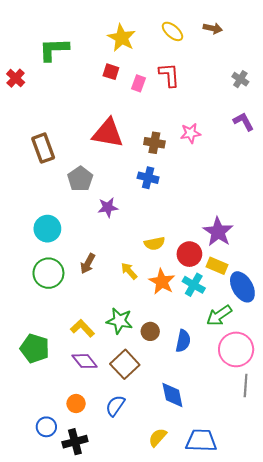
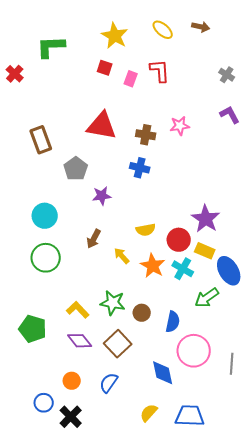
brown arrow: (88, 264) -> (94, 239), moved
pink circle: (236, 349) -> (194, 351), moved
black cross: (75, 442) -> (71, 417), turned -30

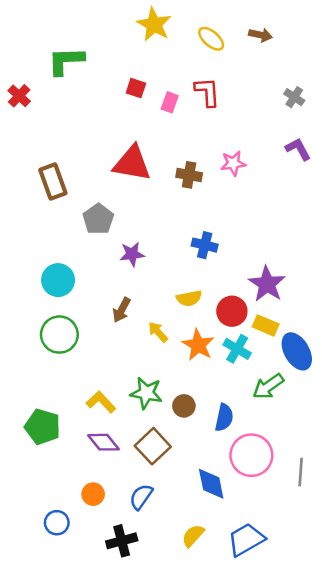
yellow star: (115, 36) -> (154, 24), moved
blue cross: (140, 168) -> (205, 245), moved
blue trapezoid: (190, 416) -> (246, 540), turned -32
black cross: (71, 417) -> (122, 541), moved, turned 30

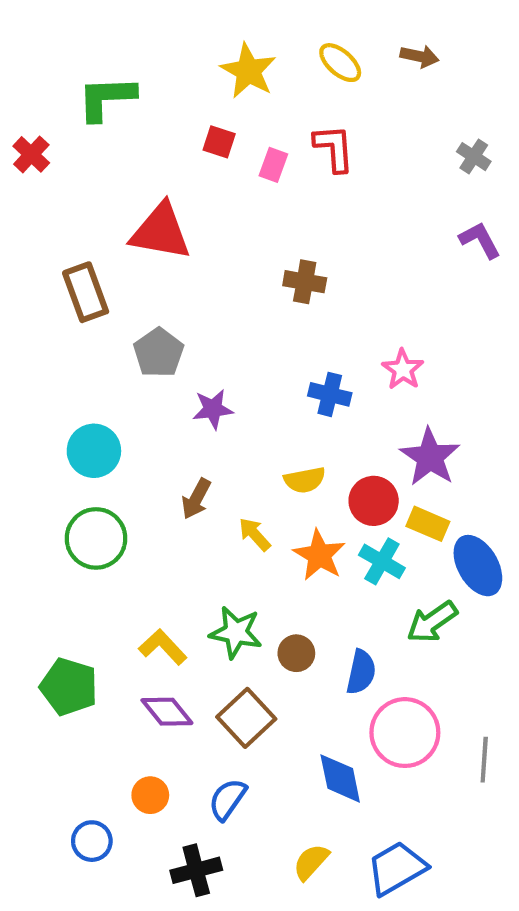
yellow star: (154, 24) -> (248, 71), moved
red triangle: (132, 163) -> (161, 232), moved
pink star: (233, 163) -> (403, 369), moved, turned -30

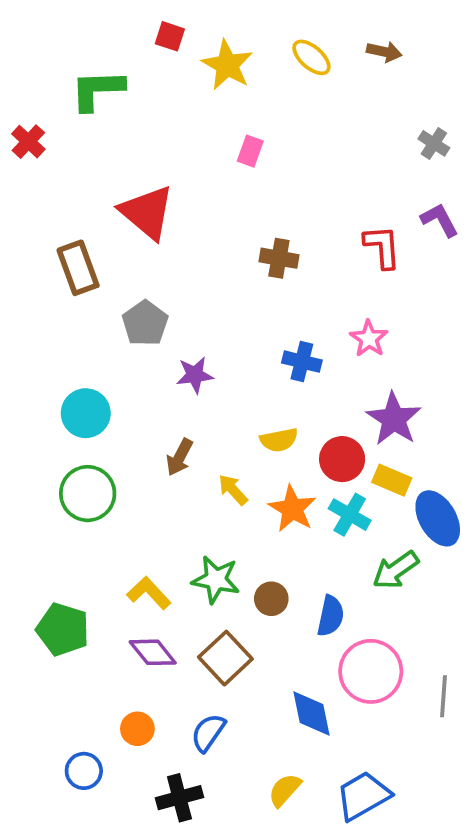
red square: (219, 142) -> (170, 36), moved
red L-shape: (334, 148) -> (382, 247), moved
red triangle: (161, 232) -> (147, 212), turned 30

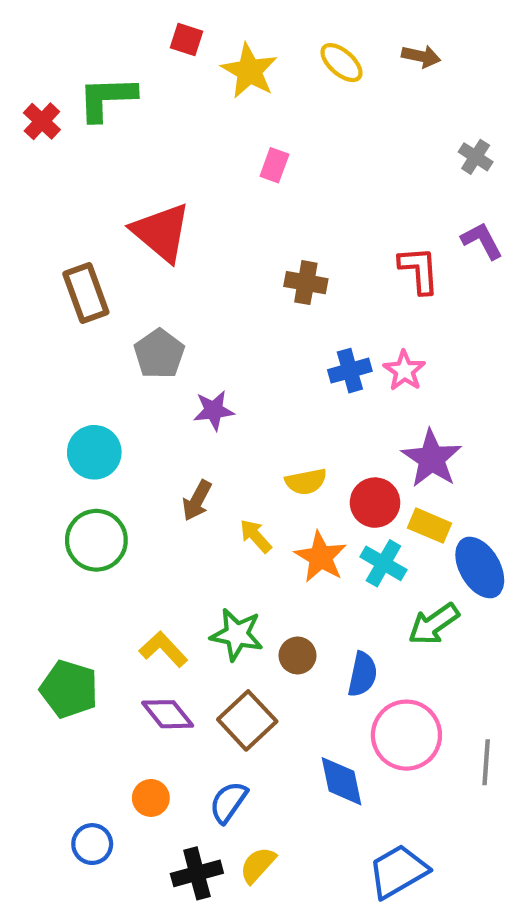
red cross: (28, 142) -> (42, 121), moved
blue cross: (302, 362) -> (350, 371), moved, turned -30
yellow semicircle: (285, 790) -> (258, 865), moved

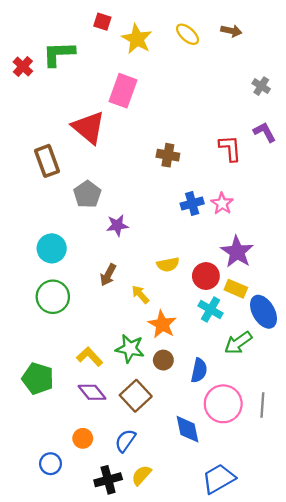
pink rectangle: (274, 165) -> (123, 91), moved, size x1.8
orange star: (321, 557) -> (162, 324), moved
gray line: (486, 762) -> (262, 405), moved

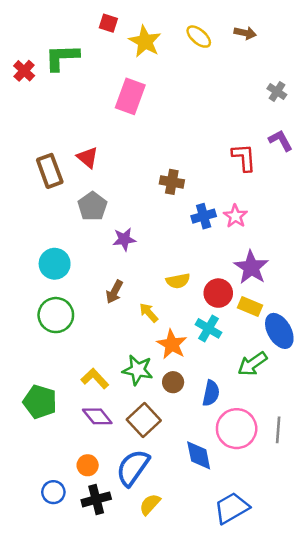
red triangle: (88, 128) -> (88, 157), moved, size x0.6
brown cross: (168, 155) -> (172, 182), moved
cyan cross: (211, 309) -> (208, 328), moved
blue semicircle: (125, 441) -> (133, 468), size x1.5
black cross: (108, 480) -> (96, 499), moved

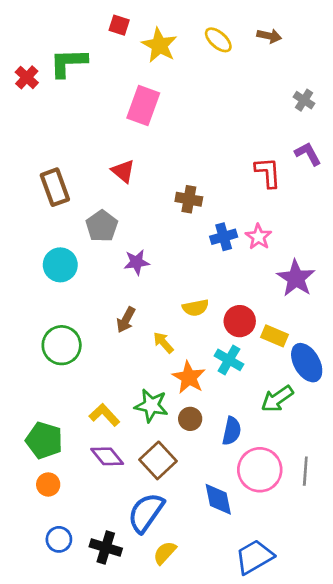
red triangle: (88, 157) -> (123, 171), moved
cyan circle: (55, 264) -> (60, 265), moved
purple star: (251, 267) -> (296, 278), moved
orange circle: (88, 465) -> (48, 484), moved
black cross: (96, 499) -> (106, 547), turned 32

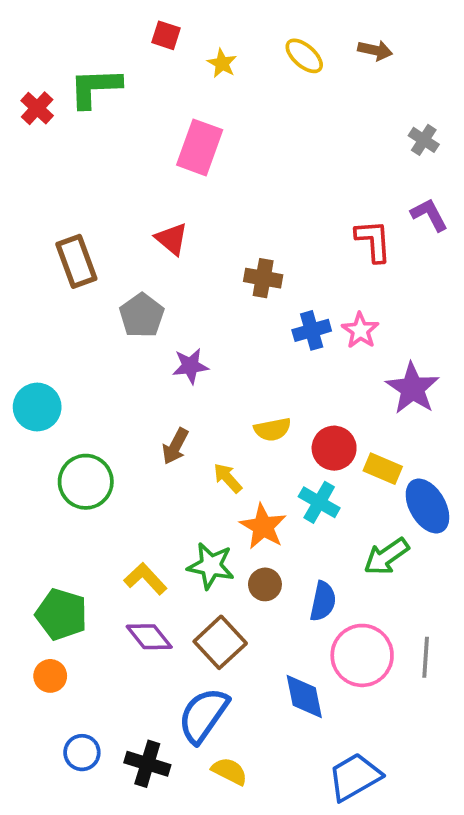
yellow star: (159, 45) -> (222, 63), size x0.6
cyan circle: (60, 265) -> (37, 407), moved
orange circle: (48, 484) -> (50, 676), moved
yellow semicircle: (165, 553) -> (229, 771), turned 75

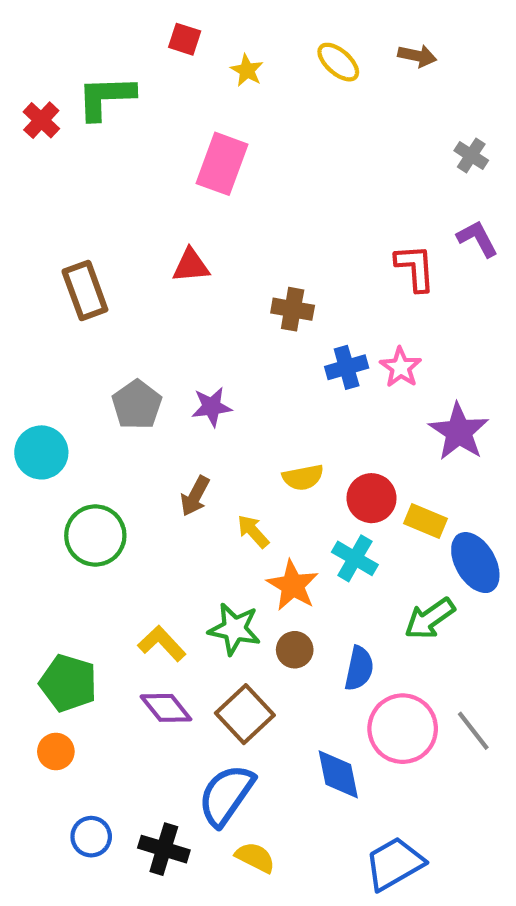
red triangle: (172, 239) -> (191, 266), turned -45
gray pentagon: (142, 315) -> (137, 405), moved
gray line: (426, 657) -> (473, 731), turned -42

